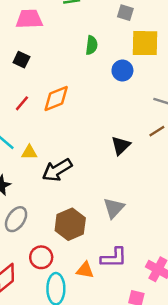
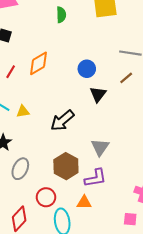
blue circle: (122, 70) -> (87, 69), moved
black arrow: (57, 170) -> (62, 121), moved
purple L-shape: (114, 258) -> (95, 178), moved

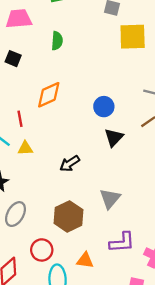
green semicircle: (61, 15) -> (57, 41), moved
red line: (11, 72) -> (20, 119), moved, turned -48
black arrow: (62, 121) -> (70, 163), size x0.7
purple L-shape: (95, 178) -> (122, 242), moved

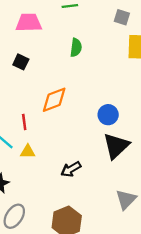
green semicircle: (57, 41) -> (76, 48), moved
black triangle: (114, 137) -> (116, 146), size x1.4
gray triangle: (110, 199) -> (126, 199), moved

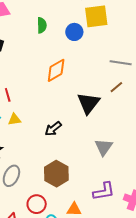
orange diamond: (54, 100) -> (56, 70), moved
blue circle: (108, 115) -> (74, 32), moved

